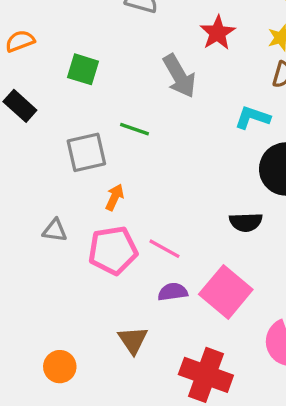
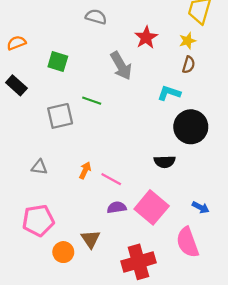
orange arrow: (115, 197) -> (85, 170), moved
pink pentagon: (113, 250) -> (38, 221), moved
orange circle: (60, 367) -> (63, 252), moved
red cross: (206, 375) -> (138, 262), turned -36

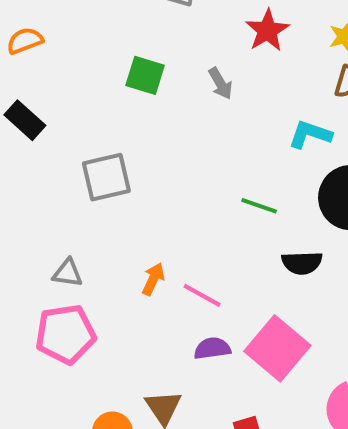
green square: (58, 61) -> (145, 75), moved
gray arrow: (121, 66) -> (220, 83), size x0.6
green line: (92, 101) -> (259, 206), moved
pink pentagon: (38, 221) -> (66, 334), moved

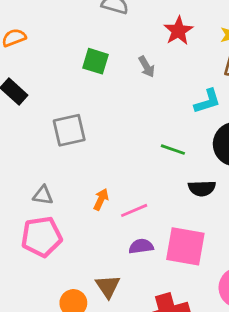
cyan L-shape: (310, 134) -> (207, 101), turned 144
pink line: (202, 295) -> (134, 210), turned -52
pink square: (277, 348) -> (185, 246), turned -30

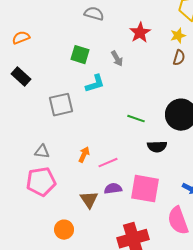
cyan L-shape: (207, 101) -> (95, 84), moved
brown triangle: (108, 286) -> (89, 200), moved

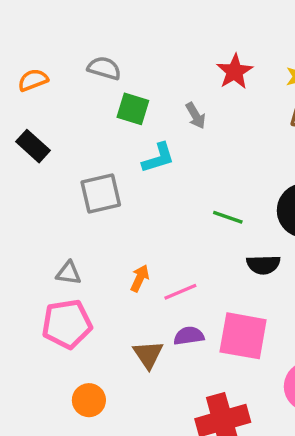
gray semicircle: (94, 14) -> (104, 68), moved
orange circle: (64, 230) -> (89, 400), moved

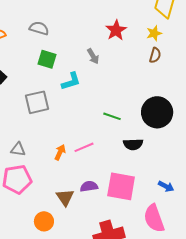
green square: (133, 109) -> (47, 59), moved
pink line: (180, 292) -> (84, 147), moved
orange circle: (89, 400) -> (44, 221), moved

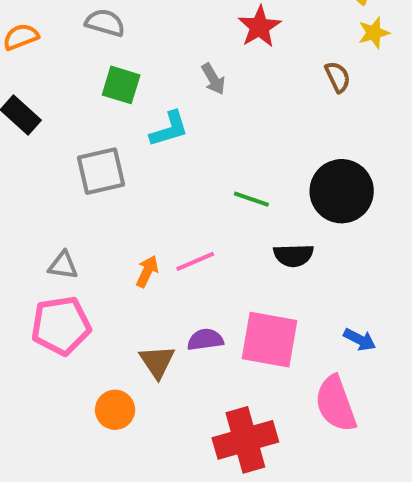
yellow star: (154, 33) -> (374, 33), moved
brown semicircle: (155, 55) -> (338, 77), turned -42

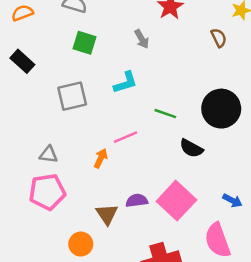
cyan L-shape: (169, 129) -> (126, 82), moved
black semicircle: (294, 255) -> (191, 148), turned 30
pink line: (195, 261) -> (126, 137), moved
pink square: (269, 340) -> (176, 201), turned 33

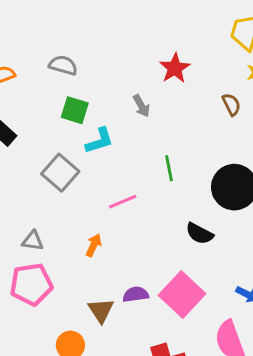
cyan L-shape: (126, 82) -> (99, 141), moved
gray square: (72, 96) -> (60, 173), turned -36
green line: (165, 114) -> (169, 168), moved, turned 60
pink line: (126, 137) -> (123, 202), moved

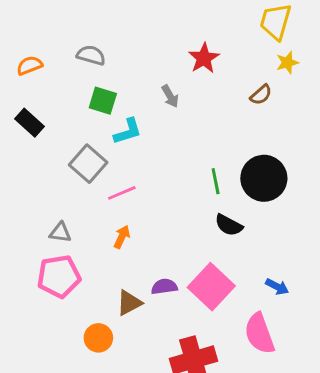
brown semicircle: (231, 104) -> (261, 95), turned 75
green line: (169, 168) -> (216, 181), moved
pink line: (123, 202) -> (122, 193), moved
brown triangle: (101, 310) -> (129, 303), turned 36

